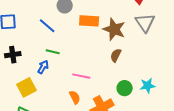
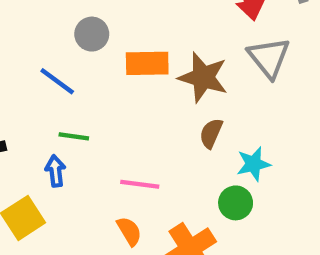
blue arrow: (43, 67) -> (55, 171), turned -32
cyan star: (147, 86) -> (253, 164), moved

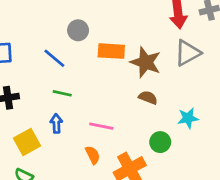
gray triangle: (269, 58) -> (187, 53), turned 36
brown semicircle: (211, 133) -> (148, 98), turned 84
cyan star: (253, 164) -> (188, 118), moved
blue arrow: (55, 171) -> (56, 123), moved

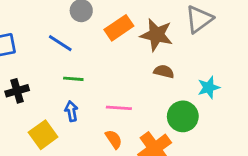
orange rectangle: (111, 51) -> (119, 28), turned -30
green circle: (160, 142) -> (183, 116), size x1.4

